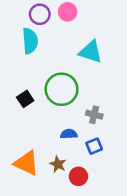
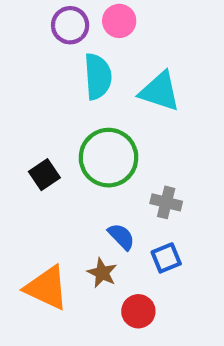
cyan semicircle: (30, 41) -> (98, 76), moved
blue semicircle: (69, 134) -> (121, 237), turned 49
brown star: (58, 164) -> (102, 273), moved

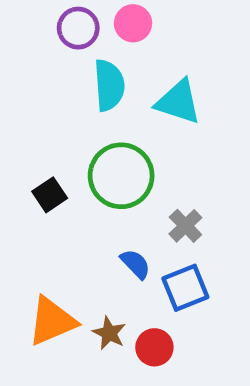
gray cross: (166, 202) -> (185, 226), turned 32
blue square: (166, 258) -> (185, 288), size x1.4
brown star: (102, 273) -> (109, 333), moved
orange triangle: (47, 288) -> (52, 321), turned -48

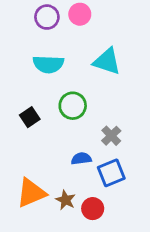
cyan semicircle: (109, 85) -> (48, 64), moved, turned 96
green circle: (121, 176) -> (73, 106), size x0.7
blue semicircle: (135, 264) -> (81, 159), turned -54

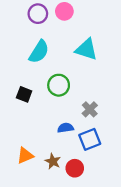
cyan semicircle: (48, 64) -> (39, 52), turned -60
black square: (30, 117) -> (24, 94), turned -35
orange triangle: (31, 193) -> (25, 156), size x0.7

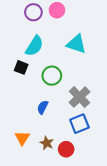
black square: (24, 94) -> (21, 67), moved
gray cross: (90, 109) -> (79, 97), size x1.5
blue semicircle: (66, 128) -> (43, 107), moved, turned -56
orange triangle: (25, 156) -> (22, 138), turned -35

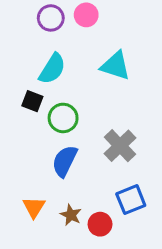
green circle: (52, 76) -> (63, 118), moved
blue semicircle: (43, 107) -> (65, 161), size x1.5
blue square: (79, 124) -> (131, 200), moved

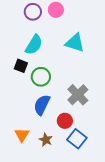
blue square: (131, 200) -> (77, 139), moved, turned -30
red circle: (100, 224) -> (65, 121), moved

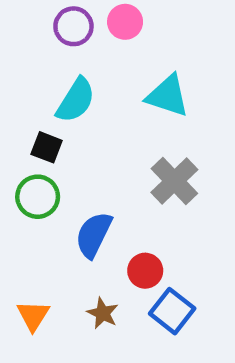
green circle: (41, 77) -> (38, 197), moved
gray cross: (78, 95) -> (174, 181), moved
orange triangle: (22, 135) -> (33, 315), moved

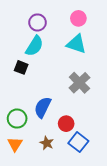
pink circle: (125, 22) -> (78, 18), moved
purple circle: (73, 26) -> (38, 22), moved
green circle: (38, 197) -> (17, 119), moved

